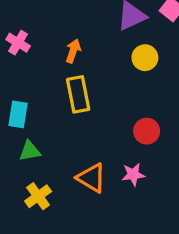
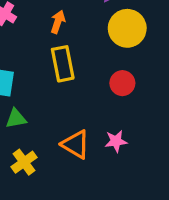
yellow circle: (145, 58) -> (127, 28), size x1.5
red circle: (147, 131) -> (122, 83), moved

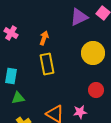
yellow circle: (127, 28) -> (93, 53), moved
red circle: (122, 83) -> (96, 90), moved

